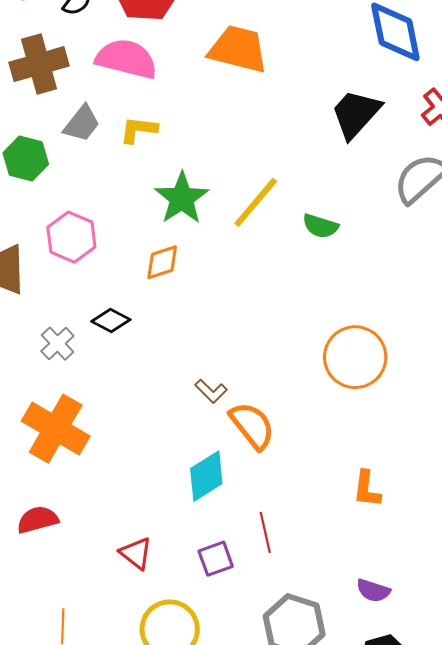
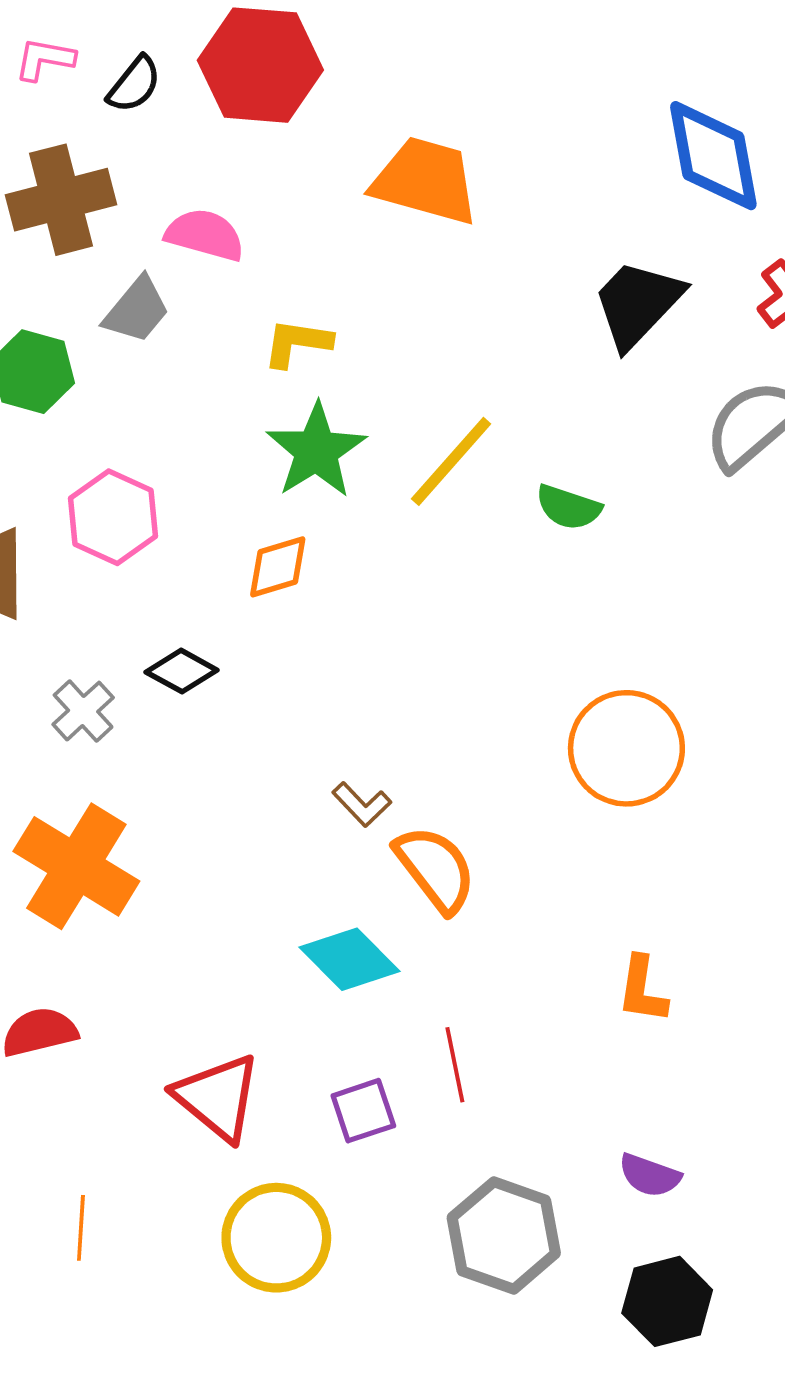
pink semicircle: (126, 59) -> (205, 235), moved, size x0.7
yellow L-shape: (139, 130) -> (297, 343), moved
cyan diamond: (206, 476) -> (350, 959), turned 76
red triangle: (136, 553) -> (218, 1097), size x1.5

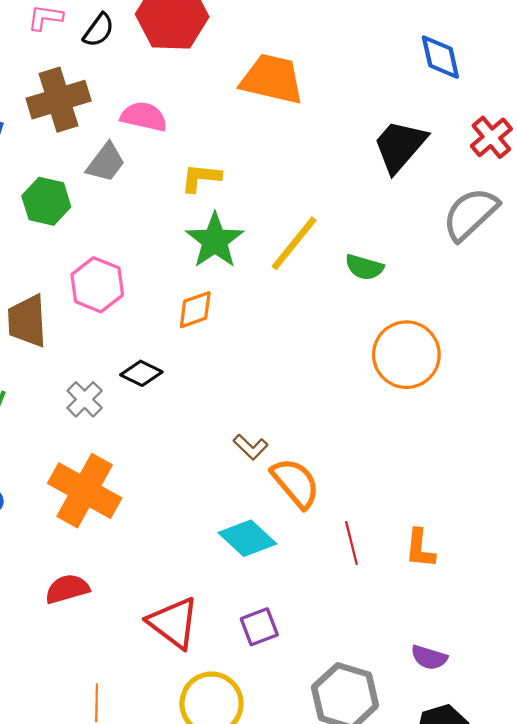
blue diamond: (713, 156) -> (440, 57), size x0.7
orange circle: (626, 748) -> (406, 355), moved
red line: (455, 1065) -> (351, 543), moved

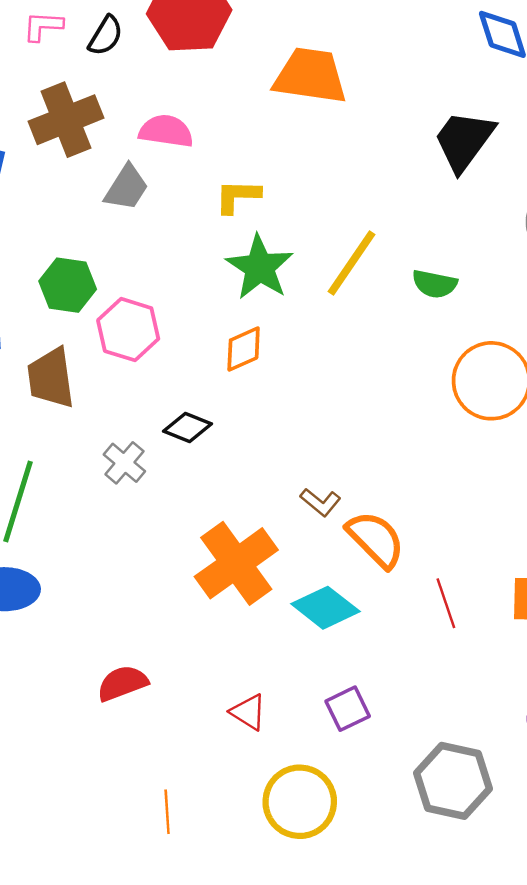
green hexagon: (46, 201) -> (68, 285), moved
orange cross: (85, 491) -> (236, 563), moved, turned 30
red triangle: (173, 623) -> (248, 712), size x0.6

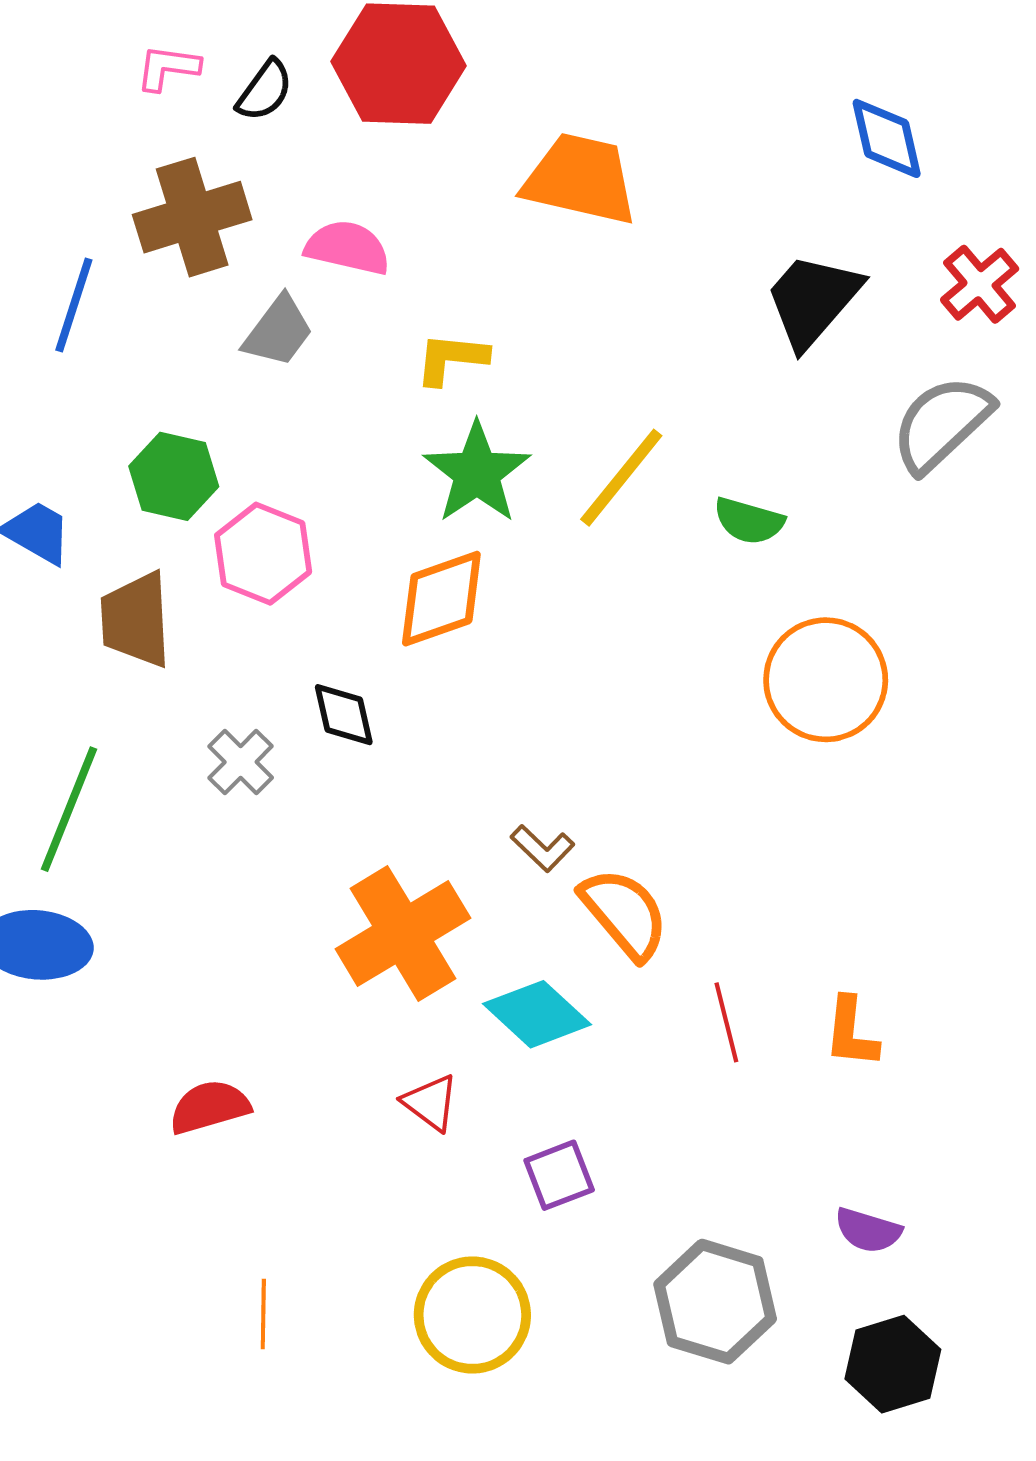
orange diamond: (244, 349) -> (441, 599), size x1.4
black diamond: (188, 428) -> (344, 715), turned 51
red triangle: (248, 712) -> (431, 1103), moved

